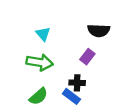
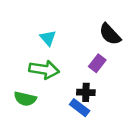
black semicircle: (99, 30) -> (110, 34), turned 45
green semicircle: (38, 96) -> (25, 99), moved, turned 54

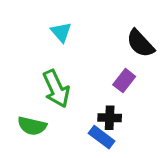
cyan triangle: (48, 38) -> (61, 32), moved
green arrow: (44, 70) -> (56, 89), turned 56

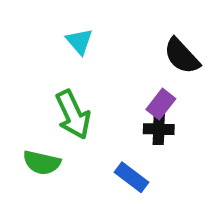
black cross: (110, 118) -> (159, 129), moved

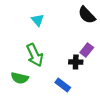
black semicircle: (182, 56) -> (87, 15), moved
purple rectangle: (161, 104) -> (87, 50), moved

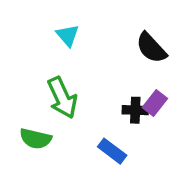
black semicircle: (87, 15) -> (151, 48), moved
purple rectangle: (87, 50) -> (155, 103), moved

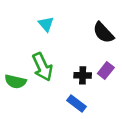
black cross: (135, 110) -> (83, 75), moved
green semicircle: (36, 139) -> (15, 81), moved

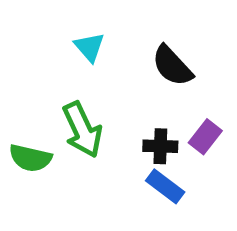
black semicircle: (103, 33) -> (172, 66), moved
blue rectangle: (77, 103) -> (165, 186), moved

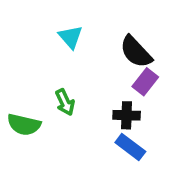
green arrow: (82, 130) -> (65, 102), size x0.6
purple rectangle: (205, 137) -> (145, 82), moved

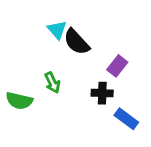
black semicircle: (136, 52) -> (77, 42), moved
blue rectangle: (130, 147) -> (126, 119), moved

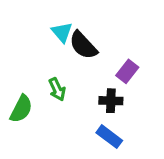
green semicircle: (19, 101) -> (21, 109), turned -76
blue rectangle: (126, 119) -> (109, 137), moved

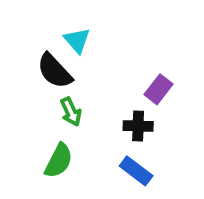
black semicircle: (83, 45) -> (55, 71), moved
green semicircle: (21, 109) -> (59, 161), moved

